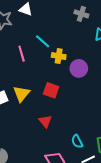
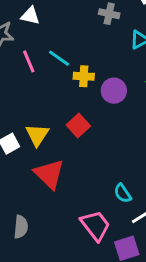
pink line: (22, 54) -> (29, 61), moved
red square: (51, 90) -> (78, 125), turned 35
red triangle: (45, 121) -> (49, 174), moved, size x1.6

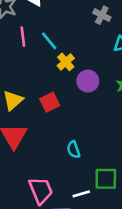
yellow cross: (84, 76) -> (66, 62), turned 30
cyan semicircle: (123, 193) -> (74, 150), moved

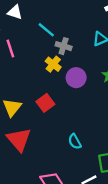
gray cross: (102, 15) -> (64, 46), moved
cyan line: (49, 41) -> (46, 30), moved

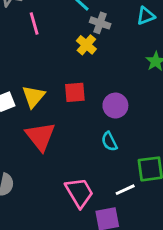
purple circle: (76, 78) -> (115, 106), moved
red square: (45, 103) -> (75, 92), turned 30

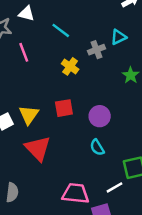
gray cross: (100, 23) -> (97, 50), moved, turned -35
pink trapezoid: (79, 192) -> (75, 193), turned -48

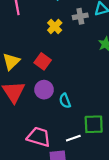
red square: (64, 108) -> (43, 61), turned 35
purple circle: (100, 116) -> (44, 90), moved

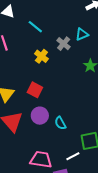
gray cross: (80, 16) -> (64, 44), turned -32

